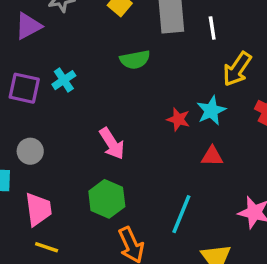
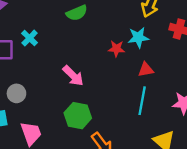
cyan star: (211, 111) -> (138, 37), turned 30
cyan line: (181, 214) -> (142, 101), moved

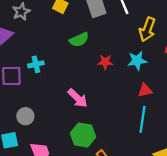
cyan cross: (30, 38) -> (36, 64), turned 35
red star: (116, 49) -> (105, 62), moved

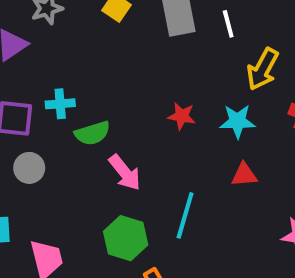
green semicircle: (79, 40) -> (92, 133), moved
gray circle: (25, 116) -> (29, 168), moved
cyan line: (142, 119) -> (185, 215), moved

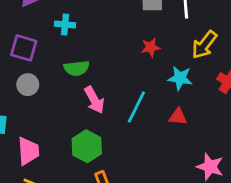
cyan cross: (60, 104) -> (65, 25), moved
red star: (182, 116) -> (151, 47), moved, turned -30
cyan line: (185, 215) -> (136, 107), moved

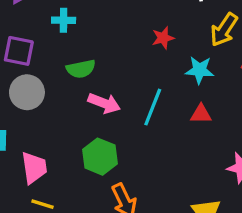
gray circle: (28, 85) -> (27, 92), size x1.4
pink arrow: (94, 100) -> (104, 103), turned -36

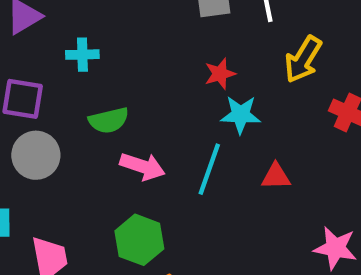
cyan star: (200, 70) -> (241, 115), moved

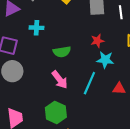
green semicircle: (109, 120) -> (62, 52), moved
pink arrow: (142, 166) -> (60, 80), turned 30

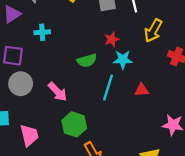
green semicircle: (62, 52) -> (87, 61), moved
pink arrow: (60, 80) -> (58, 92), moved

